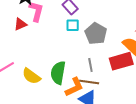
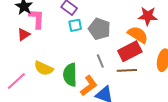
yellow semicircle: (31, 76) -> (44, 68), moved
brown line: (89, 82) -> (127, 70), moved

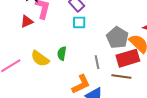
gray pentagon: (99, 29) -> (117, 38), moved
green semicircle: (70, 75) -> (62, 53), moved, size x0.6

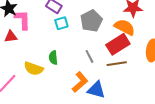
red triangle: (27, 22) -> (11, 36), turned 32
gray pentagon: (117, 38) -> (91, 21), moved, turned 30

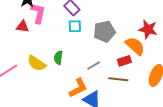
red rectangle: (118, 44) -> (124, 61), size x0.6
gray line: (89, 56) -> (94, 66), turned 72

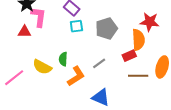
orange semicircle: (135, 46) -> (138, 40), turned 50
brown line: (118, 79) -> (138, 76), moved
orange L-shape: (78, 88) -> (76, 76), moved

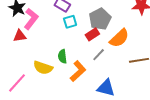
pink L-shape: (39, 17) -> (31, 19), turned 40
orange semicircle: (138, 40) -> (119, 38), moved, turned 60
red rectangle: (129, 56) -> (92, 34), moved

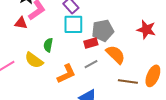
cyan square: (70, 22) -> (73, 24), size x1.5
orange semicircle: (119, 38) -> (116, 55), turned -110
green semicircle: (62, 56) -> (48, 45), moved

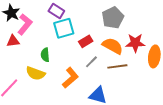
gray pentagon: (103, 30) -> (113, 18), moved
red star: (146, 30) -> (135, 43), moved
brown line: (128, 81) -> (117, 66), moved

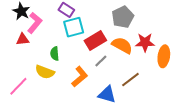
red rectangle: (86, 41) -> (95, 41), size x1.5
brown line: (117, 66) -> (130, 80), moved, turned -30

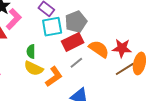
gray pentagon: (123, 17) -> (76, 22), moved
yellow semicircle: (45, 72) -> (34, 68), moved
brown line: (130, 80) -> (125, 69), moved

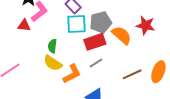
red star: (122, 48) -> (146, 25), moved
orange semicircle: (99, 49) -> (122, 35), moved
brown line: (125, 69) -> (132, 74), moved

